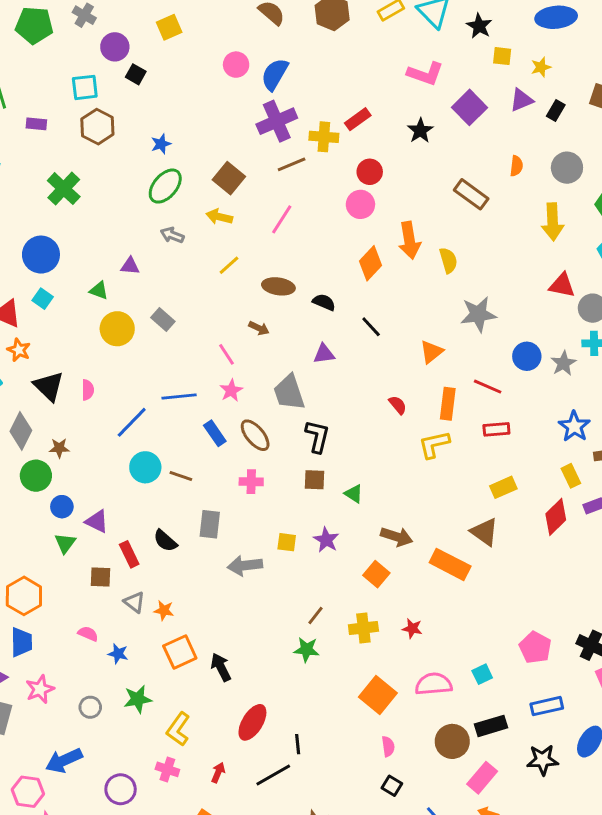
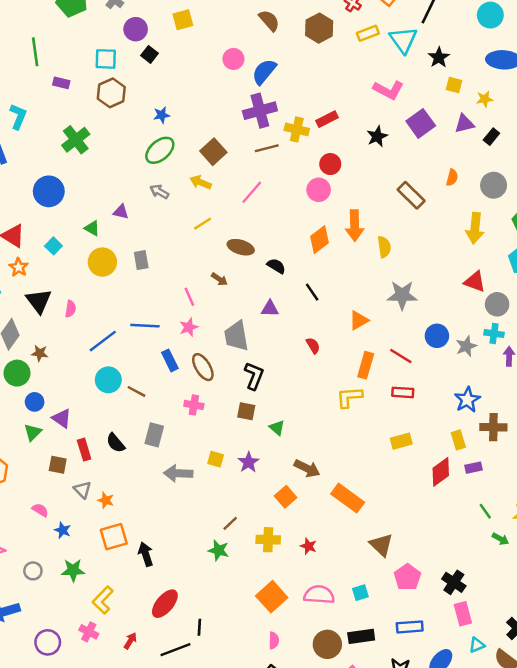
cyan square: (43, 299) -> (53, 246), moved
gray rectangle: (163, 319) -> (141, 260), turned 30
red semicircle: (398, 405) -> (313, 346), moved
brown triangle: (484, 532) -> (381, 545), moved

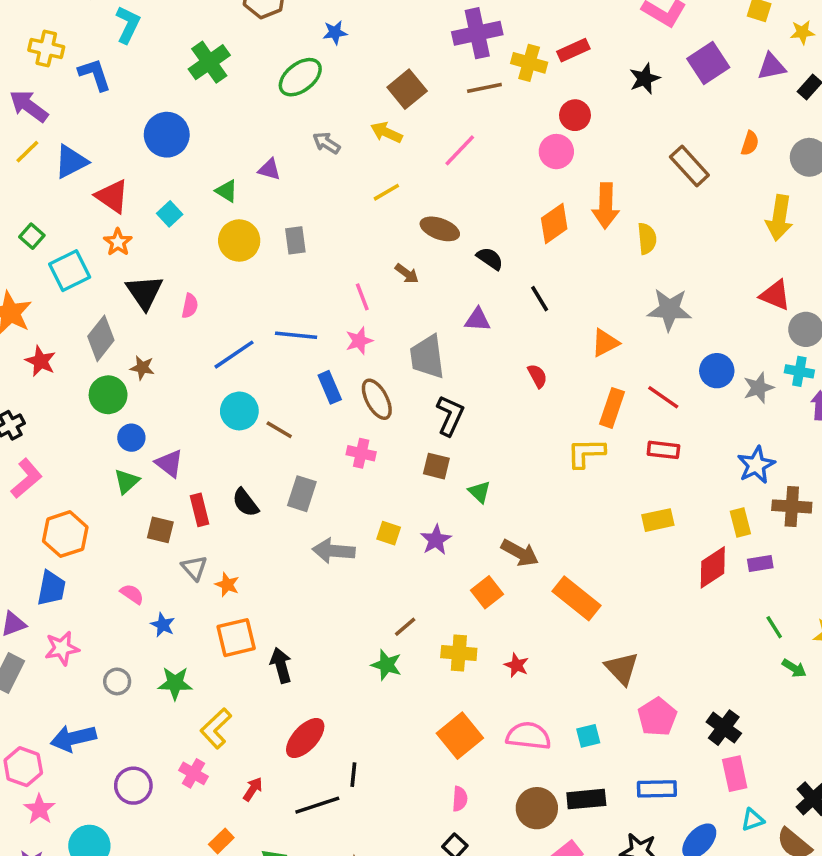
green ellipse: (160, 150) -> (300, 77), moved

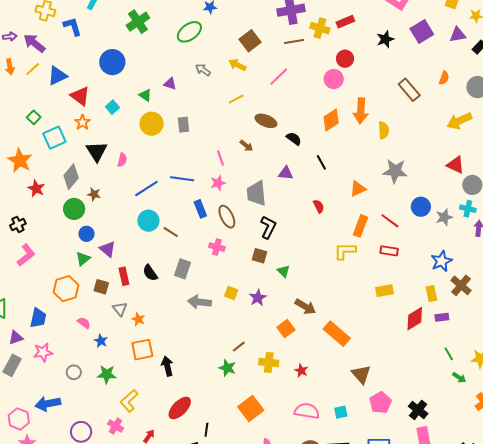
yellow arrow: (779, 218) -> (459, 121), turned 55
brown cross: (792, 506) -> (461, 285), turned 35
orange hexagon: (65, 534) -> (66, 289), moved
orange square: (460, 736) -> (251, 408), moved

